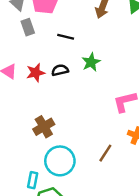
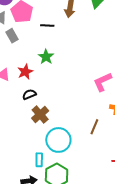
black line: (66, 37) -> (47, 26), moved
green star: (91, 62) -> (46, 57), moved
black semicircle: (60, 70) -> (29, 94), moved

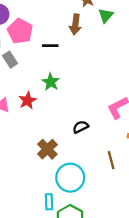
black semicircle: (29, 94) -> (81, 127), moved
brown line: (94, 127) -> (111, 160), turned -35

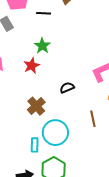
red star: (28, 100) -> (32, 66), moved
cyan rectangle: (49, 202) -> (35, 145), moved

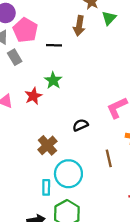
red star: (32, 66) -> (33, 96), moved

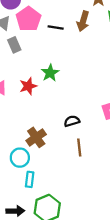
black line: (54, 45) -> (56, 27), moved
brown line: (109, 158) -> (79, 147), moved
cyan circle: (68, 174) -> (20, 158), moved, size x0.7

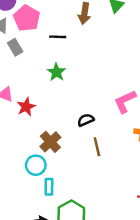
black line: (56, 27) -> (58, 37), moved
red star: (28, 86) -> (26, 107), moved

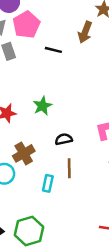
green star: (56, 72) -> (42, 106), moved
cyan rectangle: (49, 187) -> (48, 183), moved

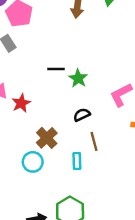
black line: (53, 50) -> (56, 69), moved
green star: (42, 106) -> (78, 78), moved

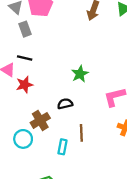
black line: (56, 69) -> (25, 58), moved
black semicircle: (82, 115) -> (65, 104), moved

